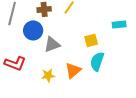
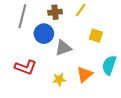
yellow square: (91, 40) -> (96, 36), moved, turned 32

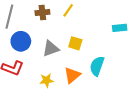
blue circle: (44, 34) -> (21, 41), moved
yellow square: (96, 36) -> (75, 43), moved

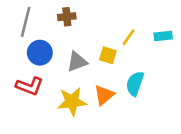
yellow line: (68, 10) -> (128, 37), moved
yellow star: (47, 80) -> (72, 101), size x1.6

